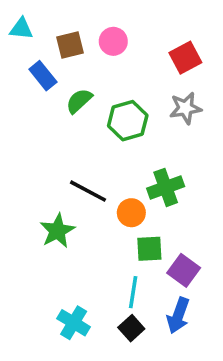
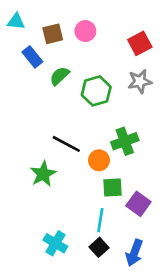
blue arrow: (178, 316) -> (134, 253), moved

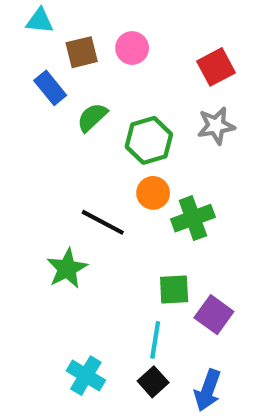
cyan triangle: (16, 22) -> (40, 21), moved
orange circle: (99, 160) -> (153, 193), moved

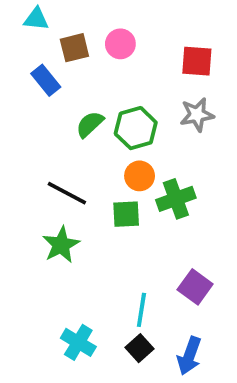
red square: (216, 67) -> (197, 61), turned 32
green semicircle: (92, 117) -> (90, 124), moved
black line: (103, 222) -> (67, 193), moved
green square: (174, 289) -> (126, 214), moved

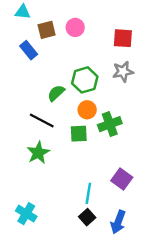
green semicircle: (90, 124) -> (56, 93), moved
cyan cross: (78, 342) -> (26, 214), moved

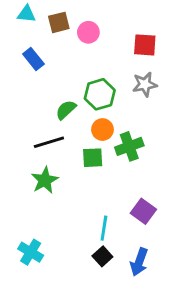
brown square: (47, 30) -> (59, 22), moved
black line: (42, 121) -> (49, 142), turned -45

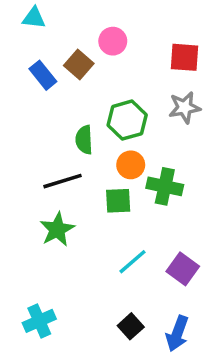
brown square: (59, 22) -> (79, 64), moved, turned -35
green semicircle: (66, 110) -> (84, 140), turned -50
green cross: (129, 146) -> (165, 186), turned 32
cyan line: (104, 228) -> (133, 262), moved, turned 40
cyan cross: (31, 252) -> (39, 321), turned 35

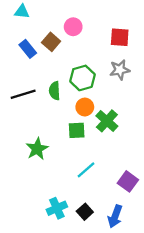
black line: (63, 181) -> (23, 94), moved
green cross: (165, 186) -> (107, 121), turned 30
purple square: (183, 269) -> (128, 181), moved
cyan cross: (39, 321) -> (57, 208), moved

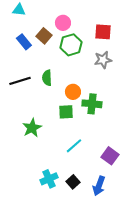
green hexagon: (82, 78) -> (71, 45), moved
green cross: (107, 121) -> (92, 104), turned -36

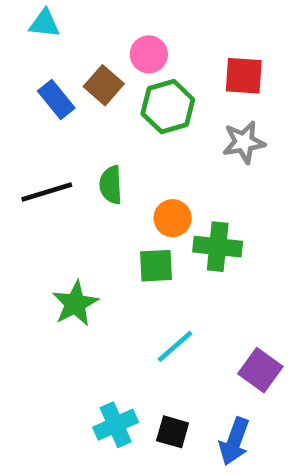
black square: (73, 182) -> (173, 432), turned -32

